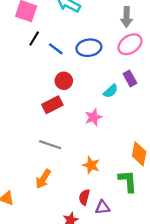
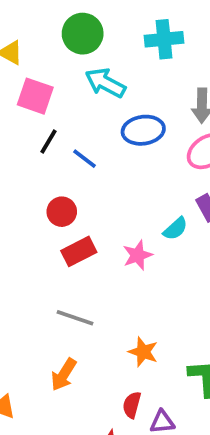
blue ellipse: (89, 48) -> (143, 130), moved
red circle: (64, 81) -> (62, 212), moved
pink star: (93, 117) -> (138, 255), moved

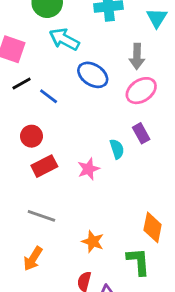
blue ellipse: (143, 130) -> (93, 75), turned 40
black line: (48, 142) -> (22, 83), turned 30
cyan semicircle: (175, 229) -> (117, 149), turned -66

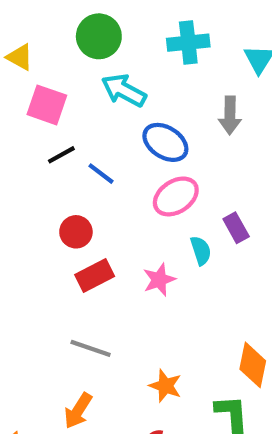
pink ellipse: (141, 91) -> (176, 196), moved

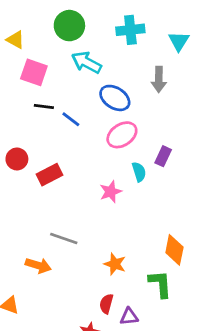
black line: (61, 155) -> (44, 106), turned 36
purple rectangle: (236, 228) -> (163, 156), turned 54
red circle: (76, 232) -> (17, 159), moved
red rectangle: (95, 276) -> (50, 175), moved
orange arrow: (78, 411) -> (38, 265), moved, turned -105

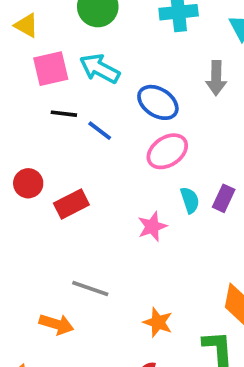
cyan arrow: (86, 62) -> (100, 69), moved
pink square: (34, 72) -> (51, 69), turned -32
purple rectangle: (163, 156) -> (224, 198), moved

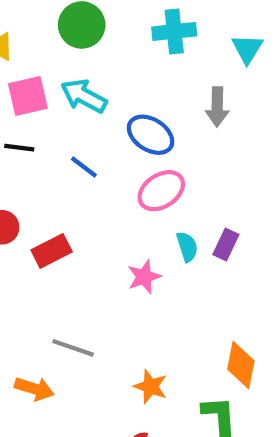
black line: (64, 114) -> (19, 148), moved

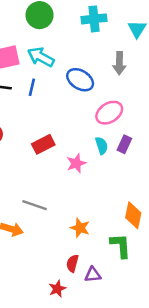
blue line: (84, 167) -> (32, 87), moved, turned 66
pink ellipse: (161, 191) -> (109, 113), moved
red rectangle: (52, 251) -> (43, 144), moved

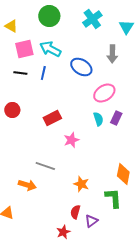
cyan cross: (94, 19) -> (92, 19), turned -30
pink star: (76, 163) -> (71, 140), moved
purple triangle: (93, 275) -> (91, 221), turned -32

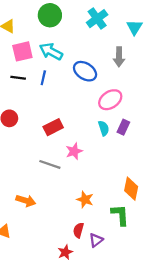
gray line: (45, 166) -> (50, 164), moved

